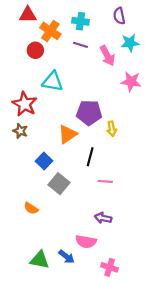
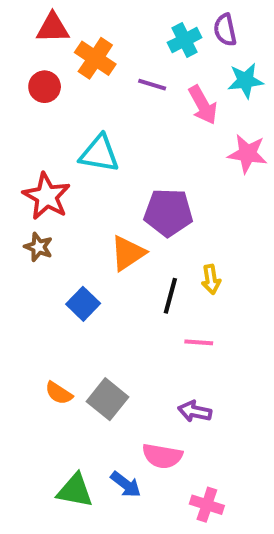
cyan cross: (80, 21) -> (185, 40), moved, turned -35
red circle: (35, 50) -> (45, 87), moved
yellow arrow: (112, 129) -> (211, 279), moved
gray square: (59, 184) -> (107, 399), moved

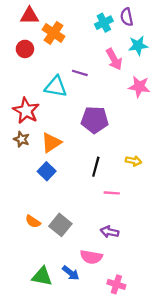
purple line: (152, 85) -> (80, 73), moved
orange triangle: (128, 253) -> (51, 143), moved
yellow arrow: (211, 279) -> (134, 161), moved, turned -70

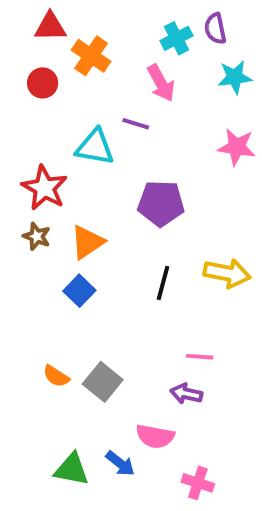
pink arrow: (114, 59) -> (161, 83), moved
yellow arrow: (134, 161) -> (227, 273), size x1.6
pink line: (112, 193) -> (200, 357), moved

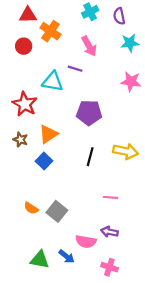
cyan cross: (177, 38) -> (90, 12), moved
brown star: (37, 236) -> (20, 140), moved
purple arrow: (186, 394) -> (109, 232), moved

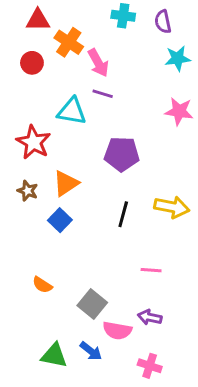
cyan cross: (90, 12) -> (123, 16), turned 35
pink arrow: (89, 46) -> (98, 63), moved
gray square: (57, 211) -> (92, 304), moved

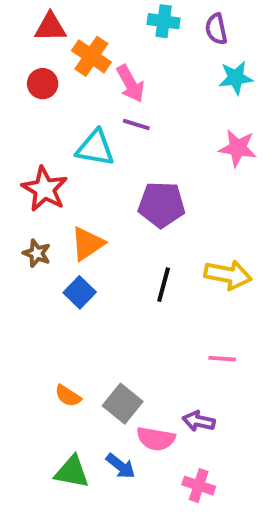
pink line: (151, 270) -> (222, 359), moved
orange semicircle: (42, 285) -> (68, 396), moved

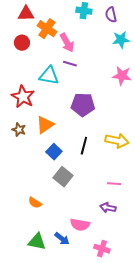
blue square: (80, 292) -> (54, 152), moved
gray square: (123, 404) -> (63, 177), moved
purple arrow: (199, 421) -> (108, 208), moved

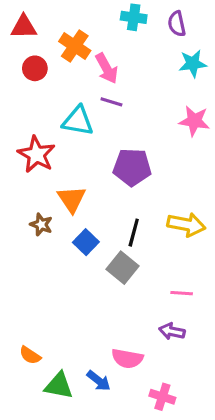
red triangle: (26, 14) -> (24, 27), moved
orange triangle: (45, 125) -> (72, 199), turned -30
brown star: (19, 130) -> (41, 225), moved
gray square: (63, 177) -> (123, 268), moved
orange semicircle: (35, 203) -> (30, 355), moved

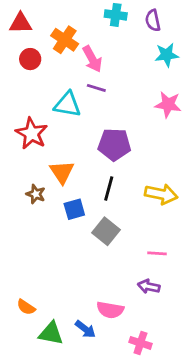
black line: (134, 233) -> (109, 189), moved
blue square: (86, 242) -> (74, 209), turned 30

